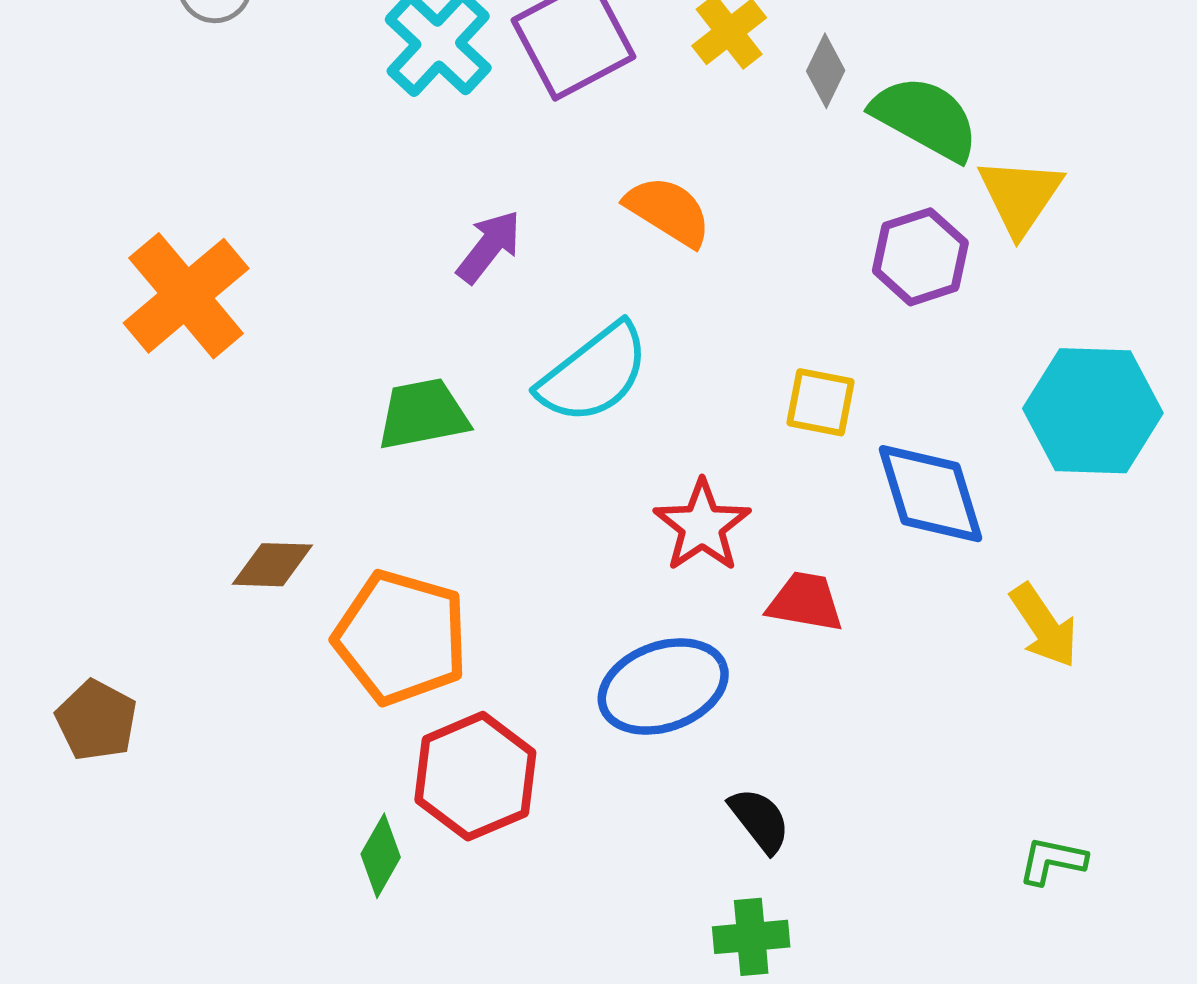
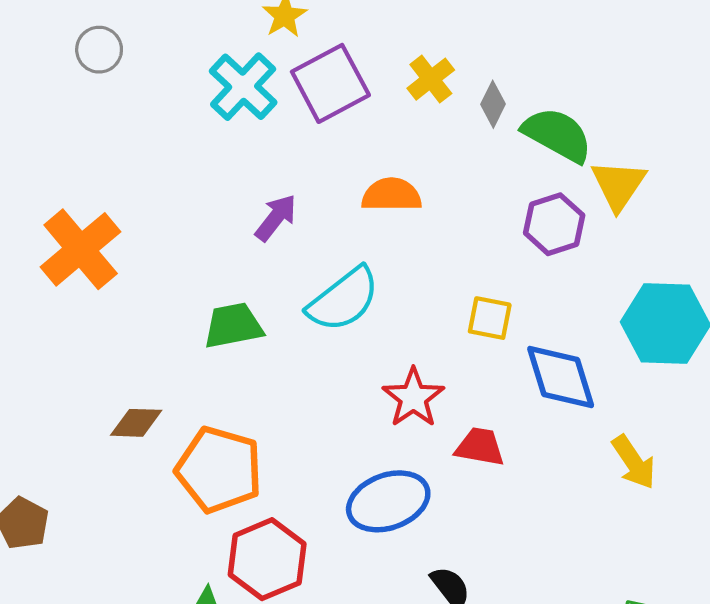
orange semicircle: (668, 211) -> (392, 195), turned -32

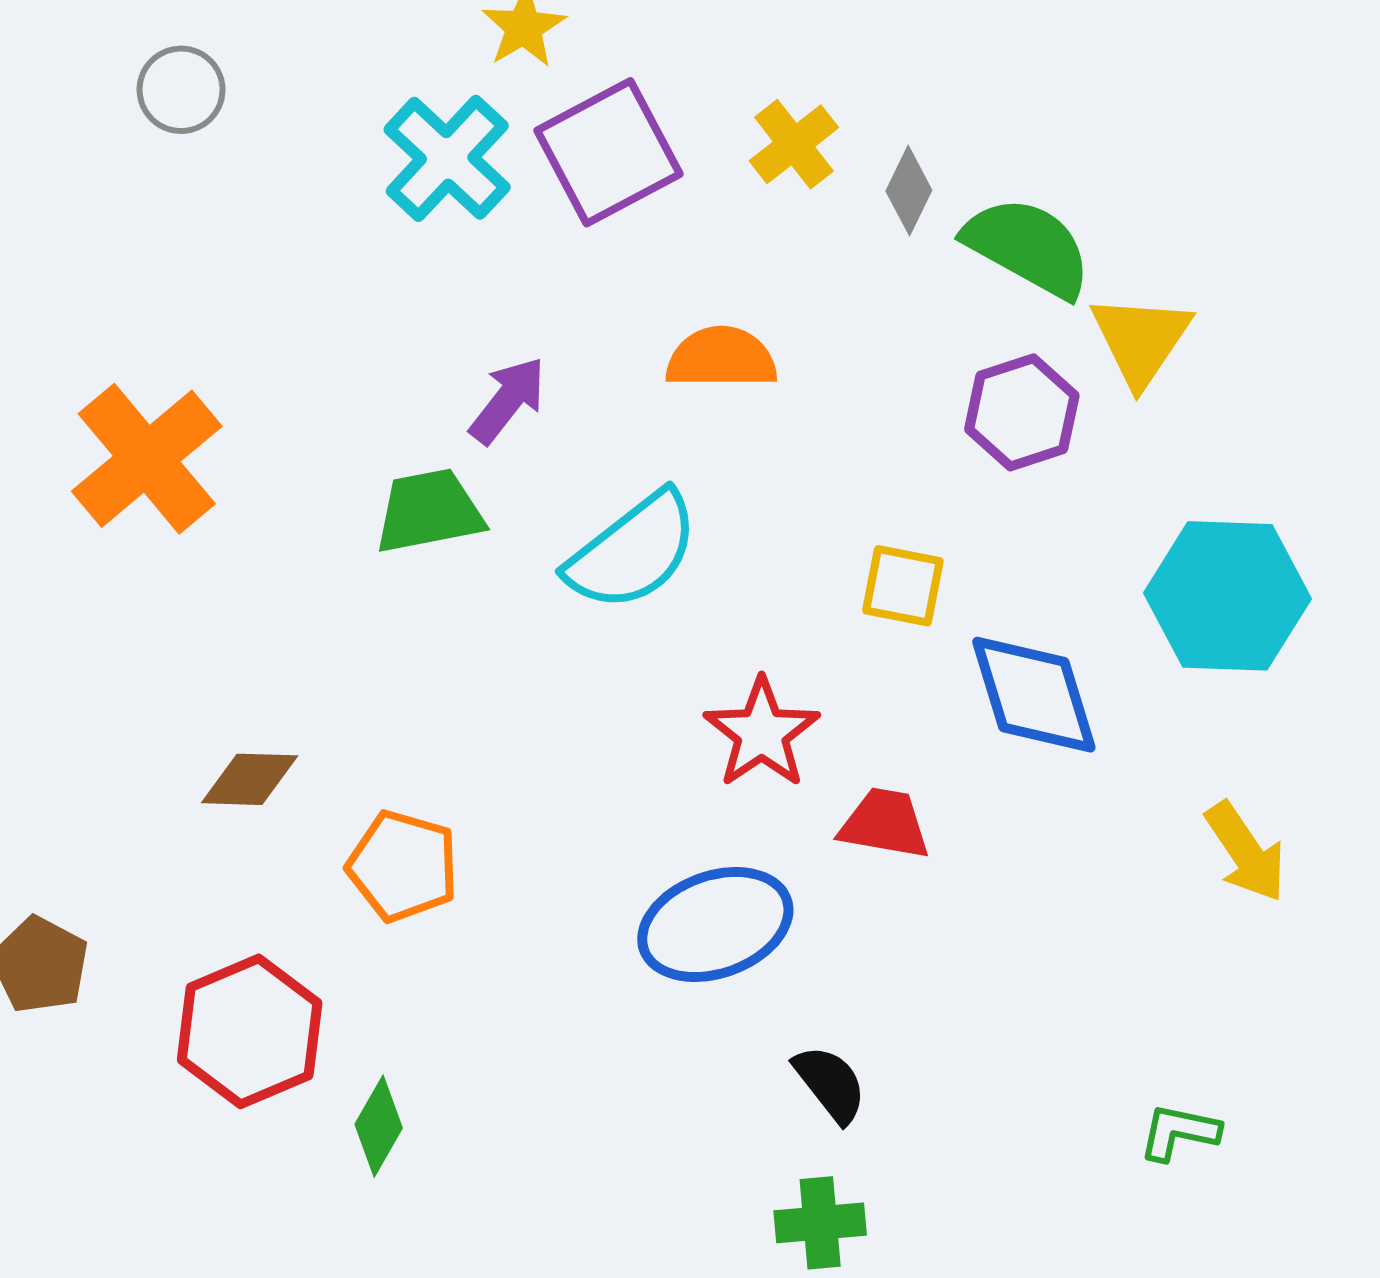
green trapezoid: (233, 326) -> (429, 511), moved
yellow arrow: (634, 462) -> (1246, 852), moved
orange pentagon: (219, 470) -> (403, 866), size x0.7
red hexagon: (267, 559) -> (250, 1031), moved

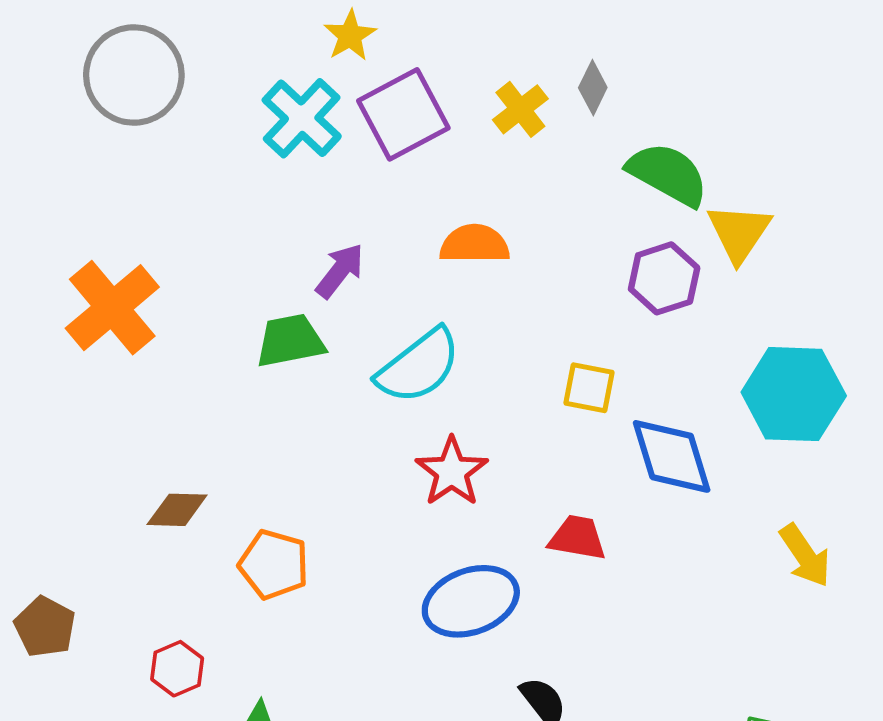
gray circle: (181, 90) -> (134, 75), size x1.8
gray diamond: (909, 191) -> (593, 88), moved
red star: (762, 733) -> (452, 472), moved
red hexagon: (250, 1031) -> (177, 669), size x0.6

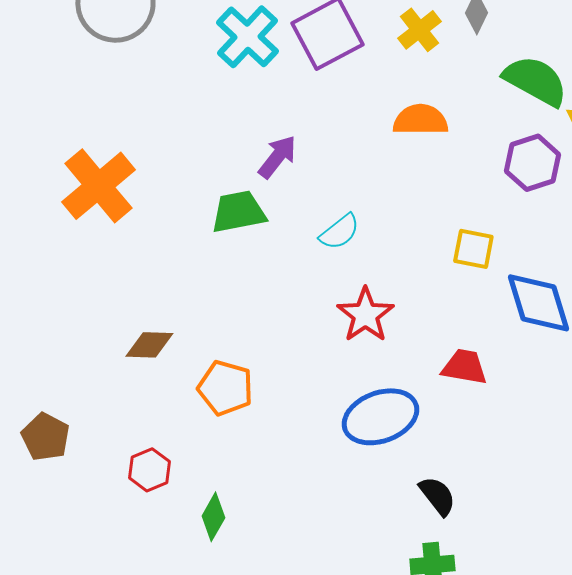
orange semicircle: (475, 244) -> (420, 120), moved
cyan semicircle: (419, 366) -> (339, 232), size x0.6

